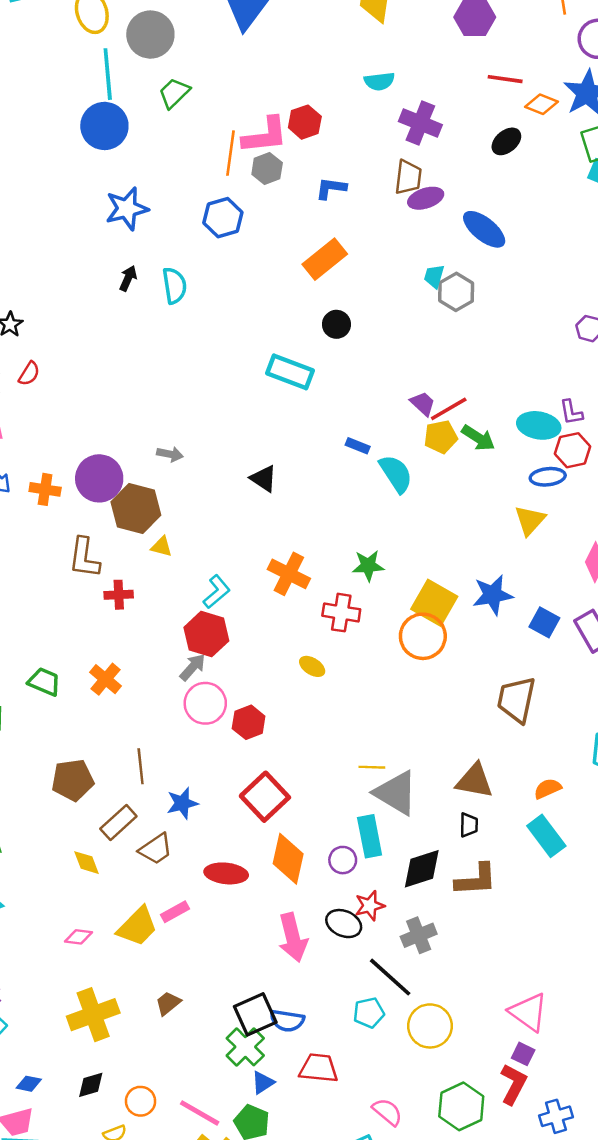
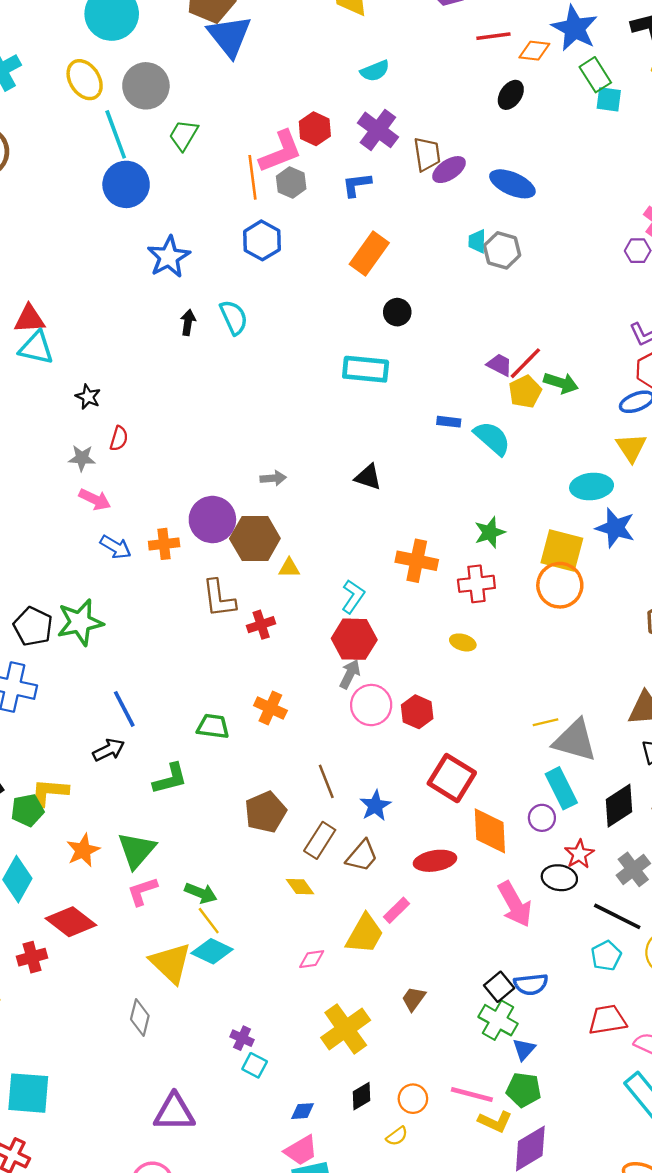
purple cross: (420, 123) -> (378, 130), moved, turned 30
cyan ellipse: (539, 425) -> (592, 487), moved
blue star: (493, 595) -> (615, 528), turned -30
black square: (255, 1014) -> (499, 987), size x0.7
red trapezoid: (319, 1068) -> (607, 1020), moved

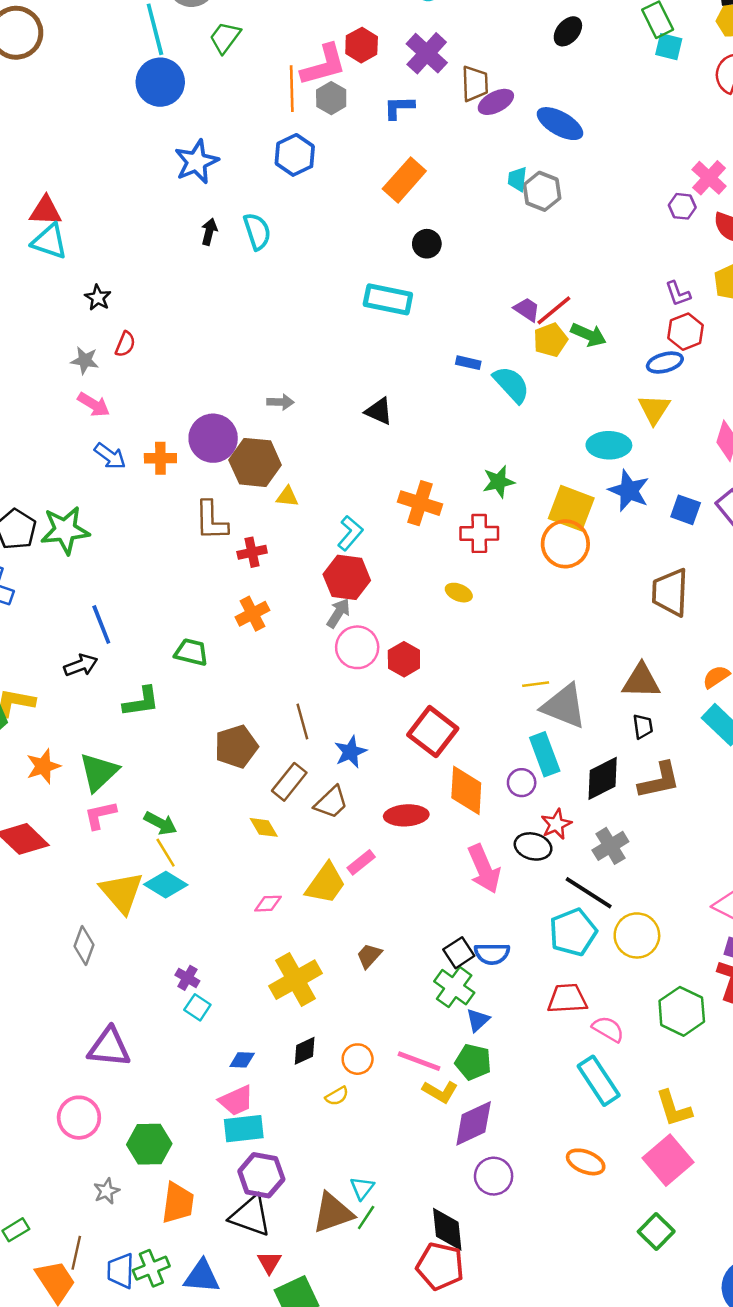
orange cross: (270, 708) -> (252, 614), moved, turned 32
cyan pentagon: (606, 956) -> (573, 932), size x1.5

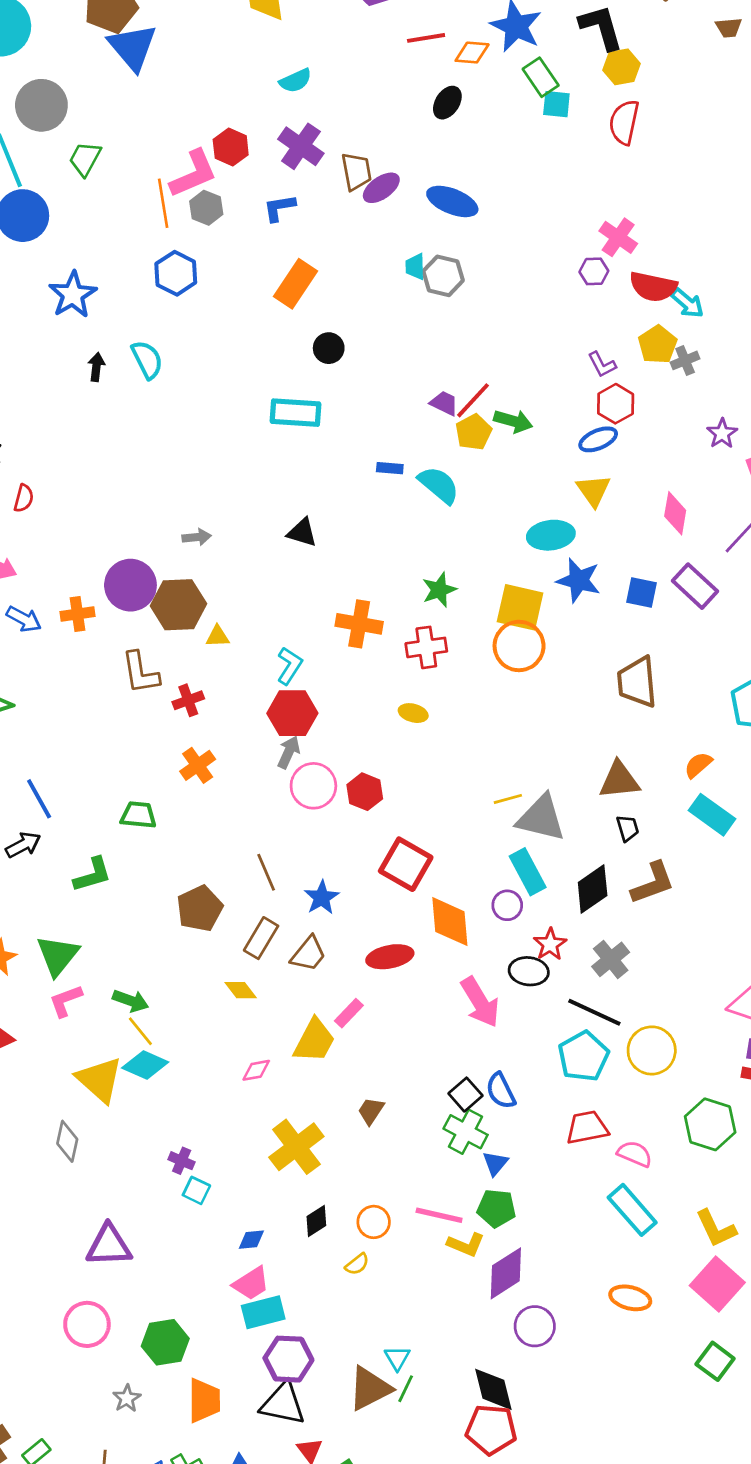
blue semicircle: (492, 954) -> (501, 1091), turned 72

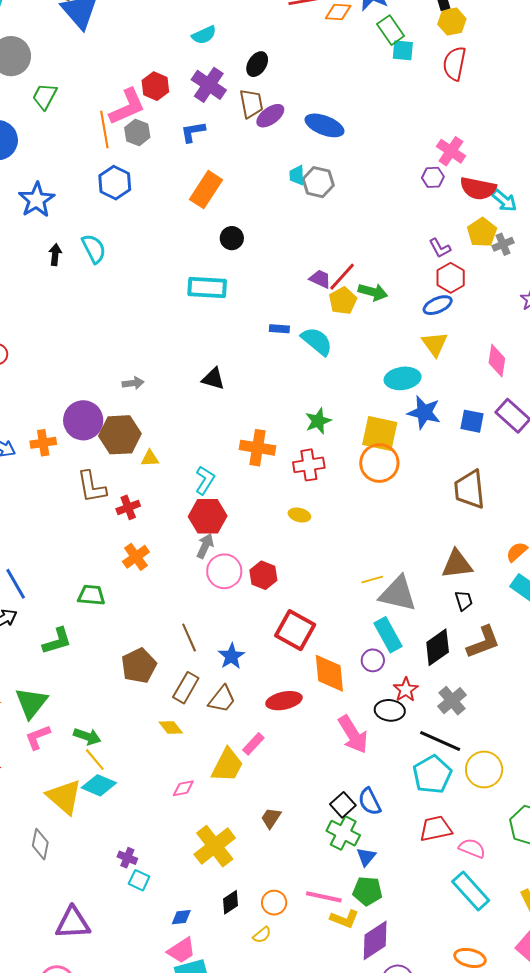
black ellipse: (447, 103) -> (257, 64), moved

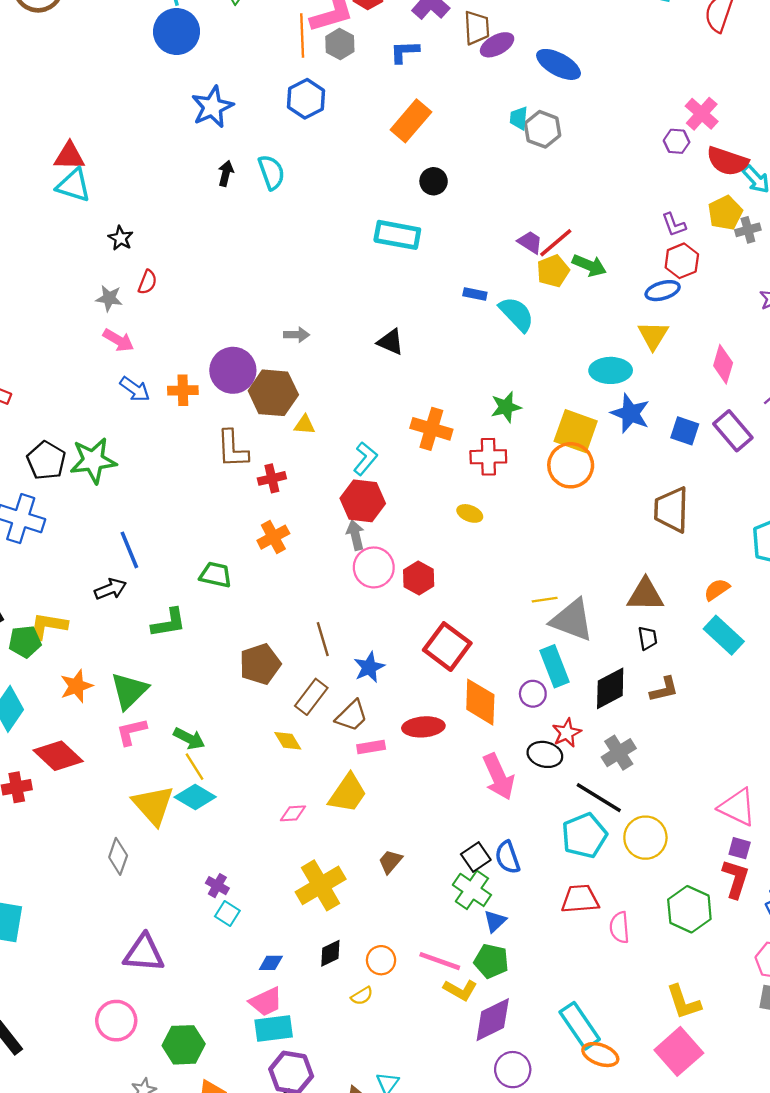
gray arrow: (205, 546) -> (355, 535), turned -45
brown L-shape: (483, 642) -> (664, 689), size x0.7
pink rectangle: (253, 744) -> (371, 747), moved, turned 30
pink semicircle: (472, 848) -> (619, 927), turned -124
cyan rectangle: (471, 891) -> (580, 1026), moved

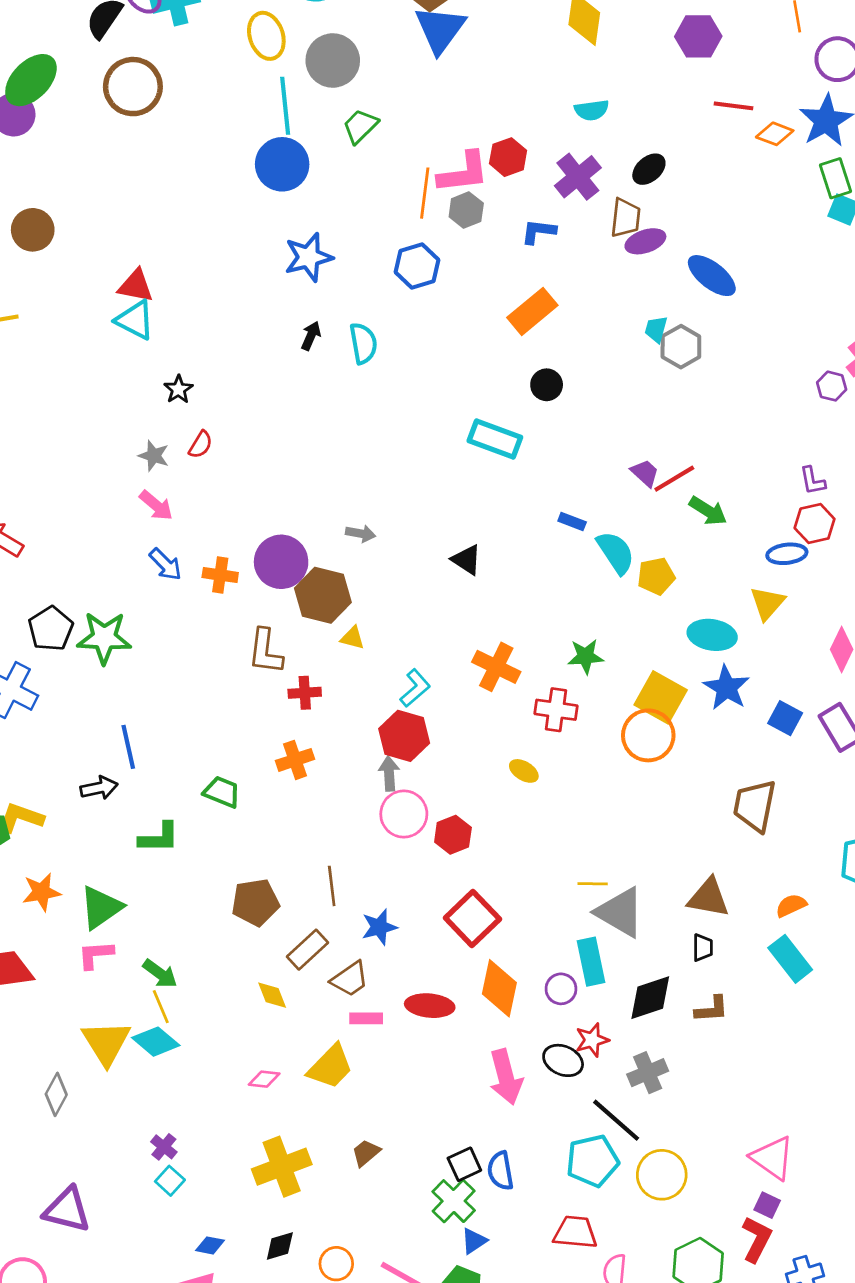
yellow pentagon: (553, 271) -> (656, 576), moved

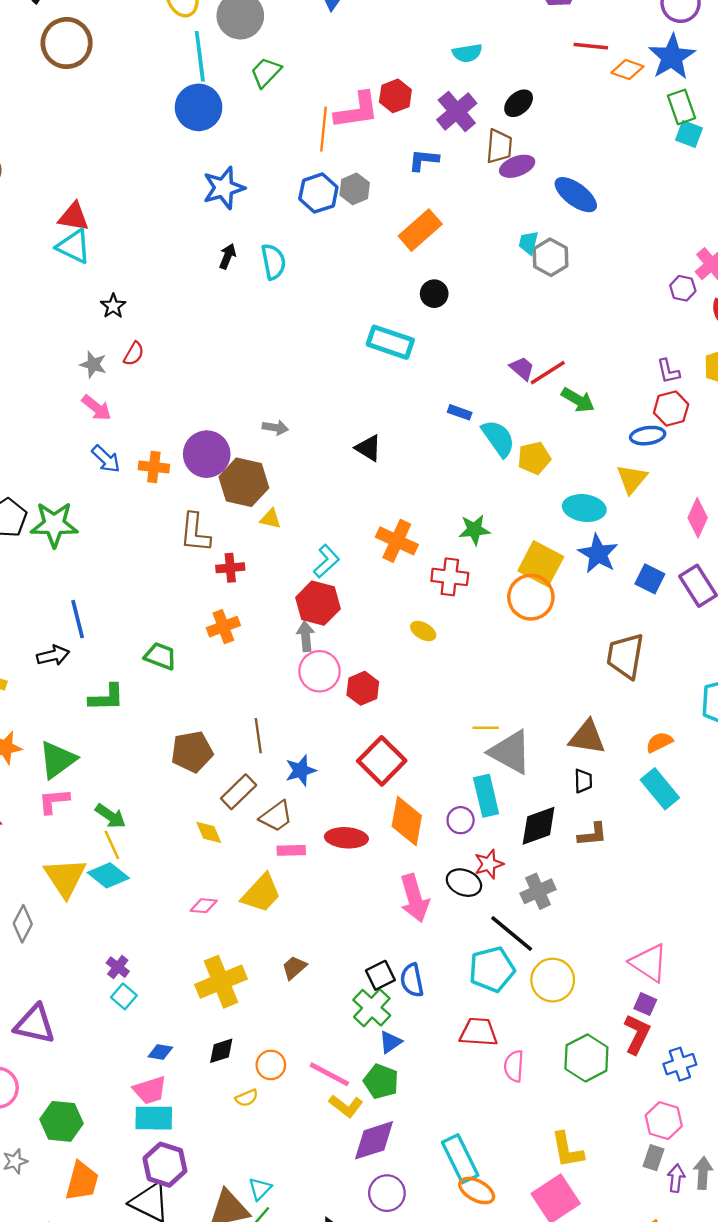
gray hexagon: (466, 210) -> (355, 189), moved

